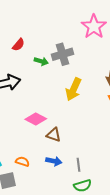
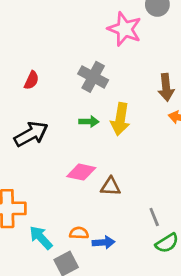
gray cross: (62, 54) -> (93, 77), turned -30
green arrow: (41, 61) -> (89, 122), moved
blue arrow: (54, 161) -> (104, 242), moved

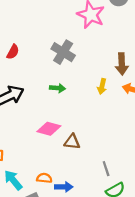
yellow arrow: (120, 119) -> (102, 86), moved, size x0.6

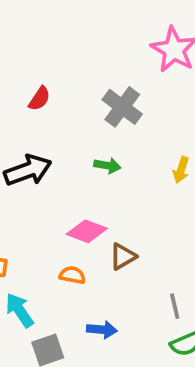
brown triangle: (72, 142) -> (123, 256), turned -42
orange semicircle: (44, 178) -> (72, 275), moved

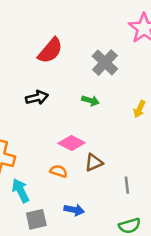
red semicircle: (39, 99) -> (50, 51), size x1.6
black arrow: (28, 170) -> (37, 98), size x0.7
gray line: (175, 306) -> (127, 185), moved

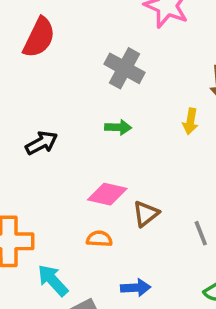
red semicircle: (50, 51) -> (39, 37), moved

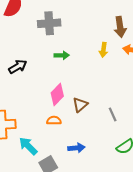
gray cross: (125, 68) -> (49, 23), moved, turned -30
pink diamond: (107, 194) -> (57, 94), turned -55

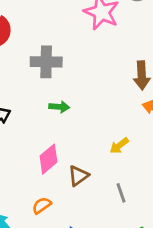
yellow arrow: (103, 50) -> (119, 146), moved, turned 40
orange semicircle: (54, 121) -> (42, 205), moved, turned -40

